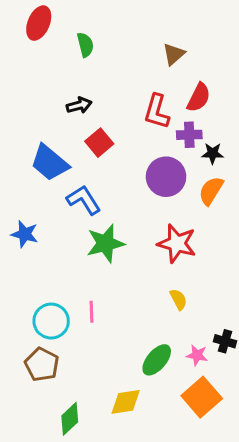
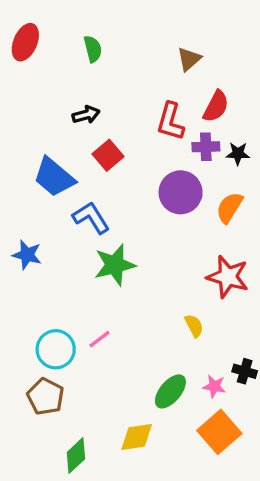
red ellipse: (39, 23) -> (25, 42), moved
black star: (213, 153) -> (238, 154), moved
red star: (177, 243) -> (228, 277), moved
pink line: (91, 312) -> (100, 339), turned 55

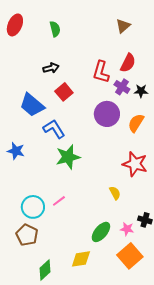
brown triangle: (189, 59) -> (123, 26), moved
purple cross: (206, 147) -> (122, 87), turned 35

